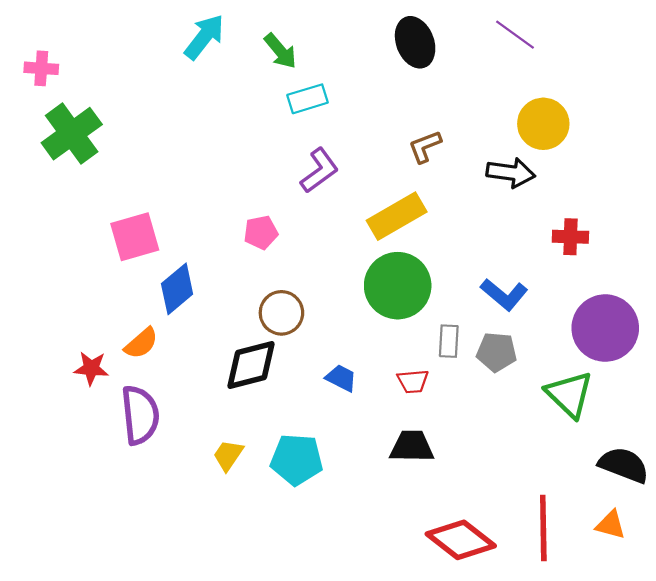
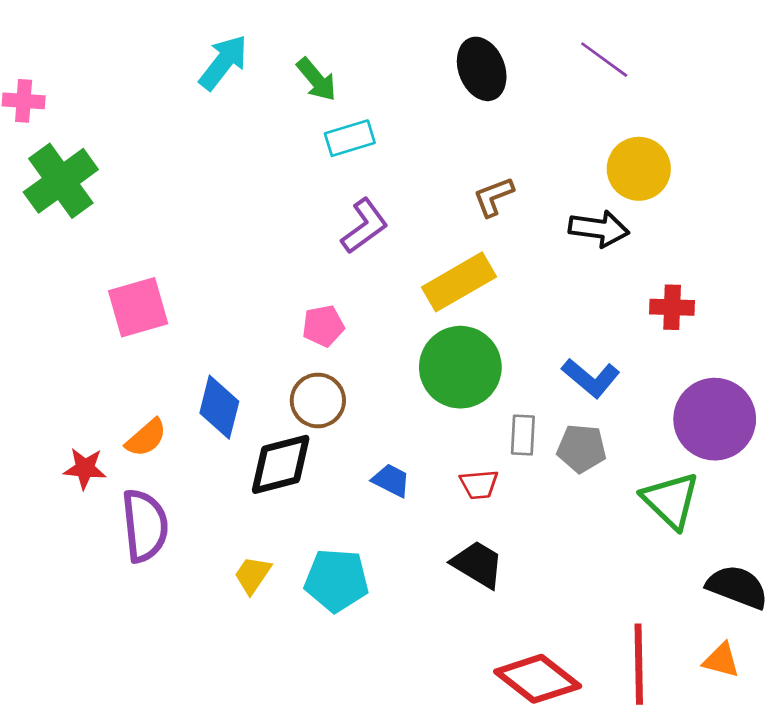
pink pentagon: (261, 232) -> (323, 326), moved
blue diamond: (177, 289) -> (219, 407), moved, turned -36
black trapezoid: (412, 446) -> (478, 564), turned 30

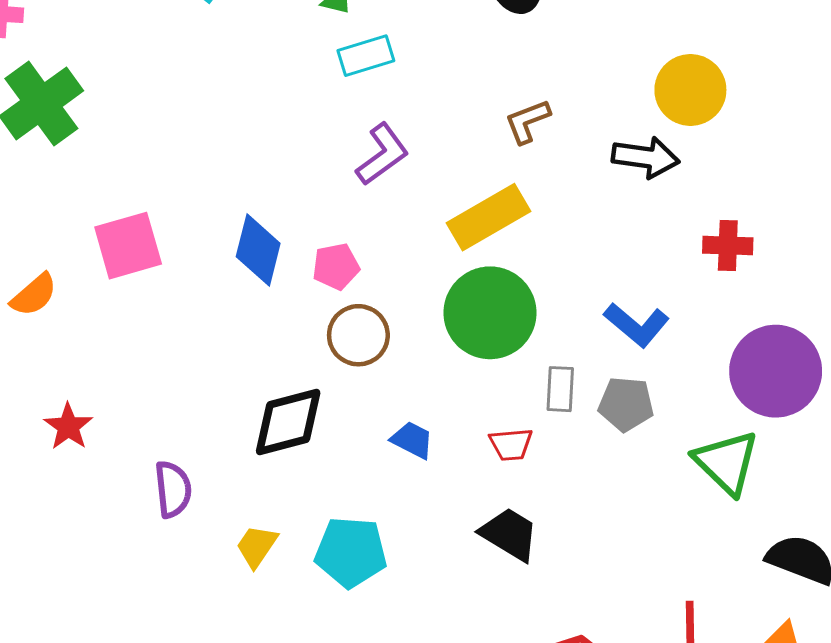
brown circle: (318, 400) -> (358, 335), moved
blue diamond: (219, 407) -> (258, 250), moved
orange semicircle: (146, 438) -> (34, 295), moved
red star: (85, 468) -> (68, 426), turned 30
purple semicircle: (145, 526) -> (173, 489), moved, size x0.7

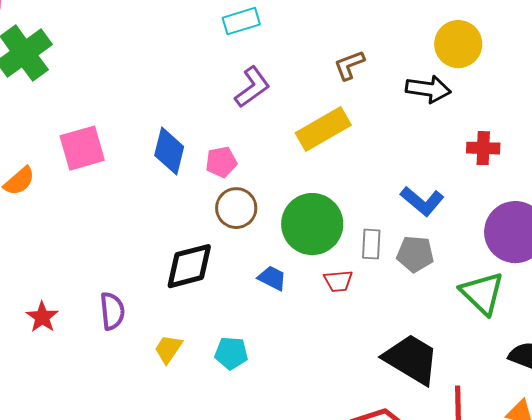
green circle: (490, 313) -> (312, 224), moved
red star: (68, 426) -> (42, 317), moved
black trapezoid: (509, 534) -> (411, 359), moved, size x1.4
cyan pentagon: (351, 552) -> (231, 353), size x0.7

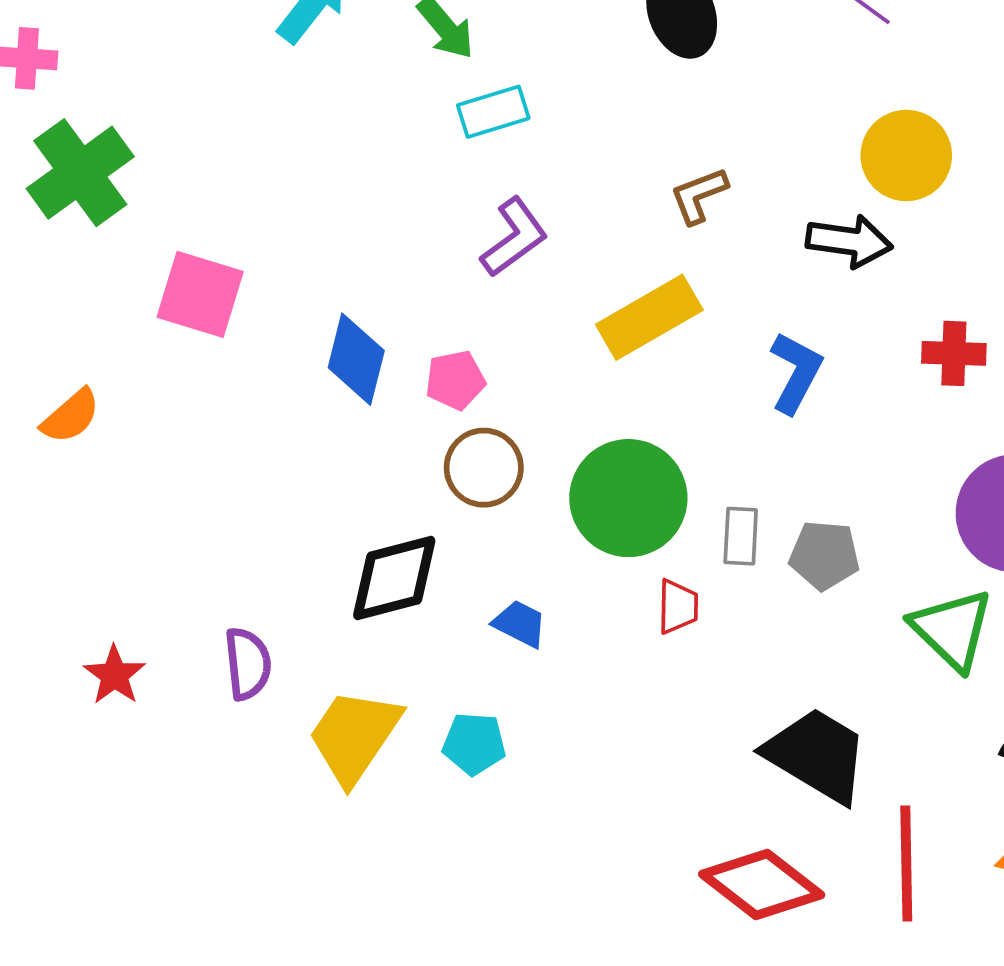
pink square: (82, 148) -> (200, 294), moved, turned 33
blue L-shape: (422, 201) -> (796, 372), moved, turned -102
blue trapezoid: (272, 278) -> (520, 624), moved
red trapezoid: (338, 281) -> (678, 607), turned -84
yellow trapezoid: (168, 349) -> (354, 736), size x1.8

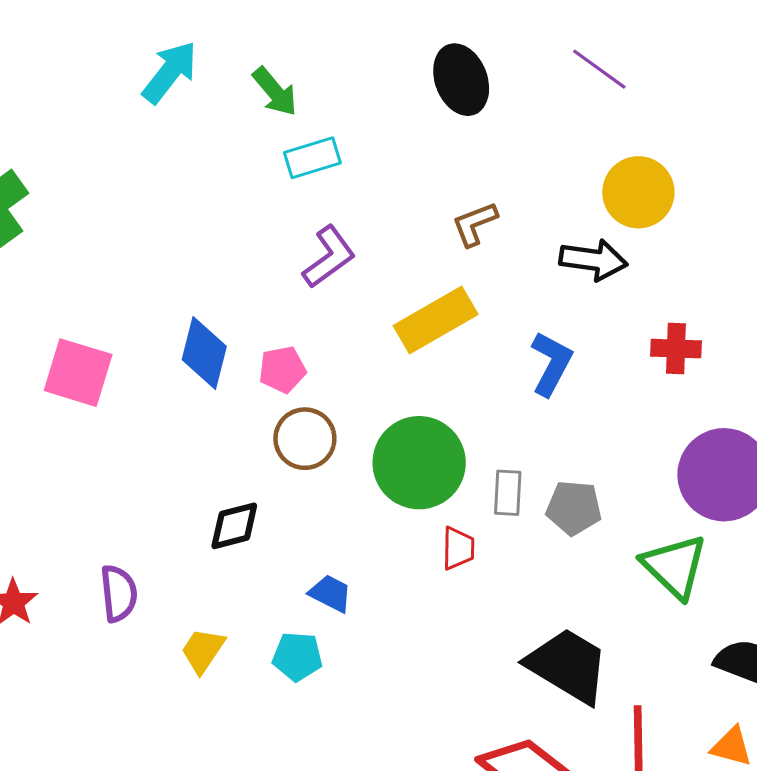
pink square: (200, 294) -> (78, 373), moved
black diamond: (394, 578) -> (234, 526), size x0.7
blue trapezoid: (520, 624) -> (330, 593), moved
yellow trapezoid: (354, 736) -> (203, 650), size x0.6

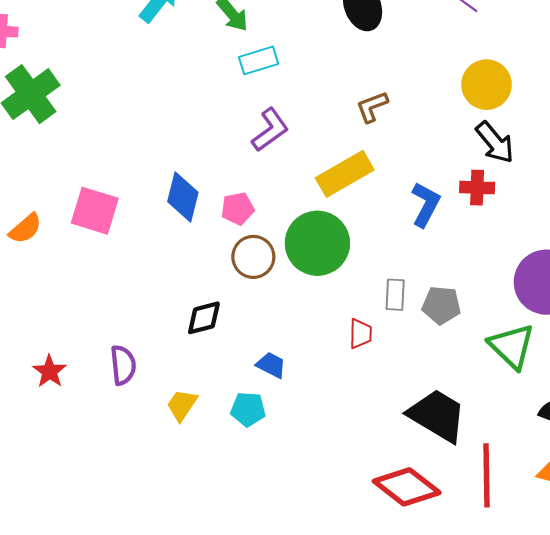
black arrow: (593, 260) -> (495, 142), moved, turned 42
red cross: (676, 349) -> (477, 188), moved
green circle: (419, 463) -> (317, 243), moved

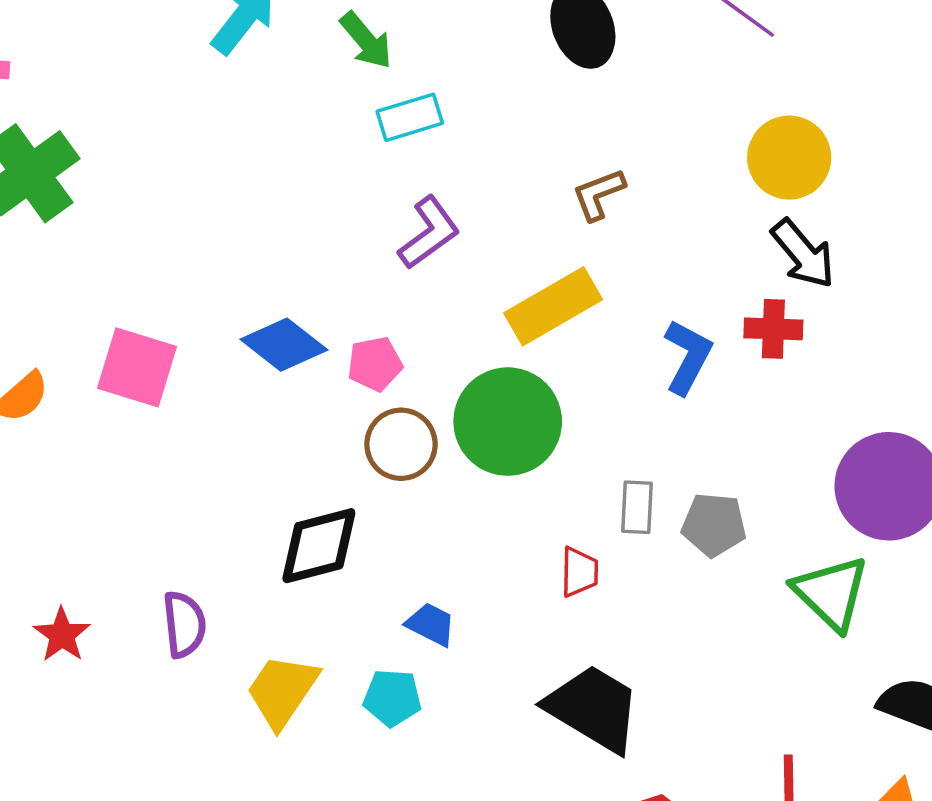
blue diamond: (183, 197) -> (284, 345), turned -66
black diamond: (204, 318) -> (319, 546), size x1.4
yellow trapezoid: (182, 405) -> (282, 691), size x1.4
black trapezoid: (437, 416) -> (593, 708), moved

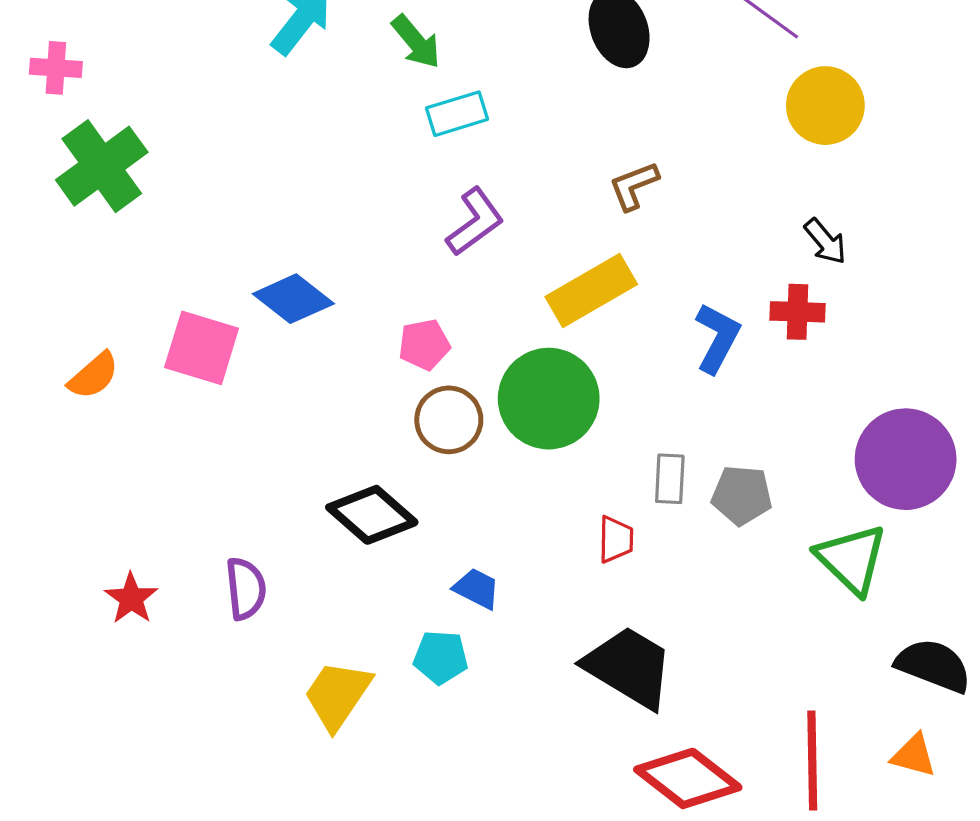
yellow circle: (789, 158) -> (825, 106), moved
black arrow: (803, 254) -> (825, 241), size x0.7
blue diamond: (284, 345) -> (293, 299), moved
black diamond: (319, 546) -> (372, 515), turned 56
yellow trapezoid: (282, 691) -> (337, 695), moved

